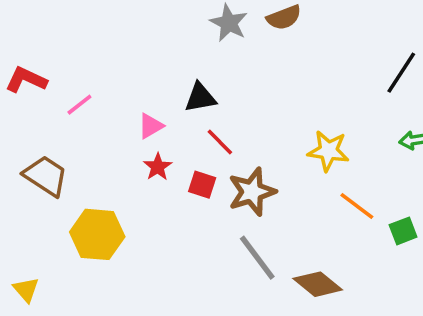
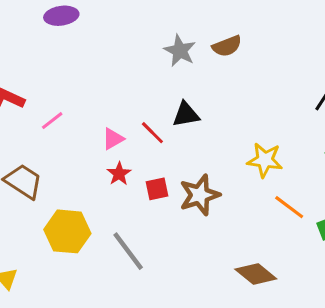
black triangle: (200, 98) -> (186, 114), moved
red line: (220, 142) -> (152, 133), moved
red square: (202, 185) -> (157, 189), turned -30
gray line: (257, 258) -> (128, 251), moved

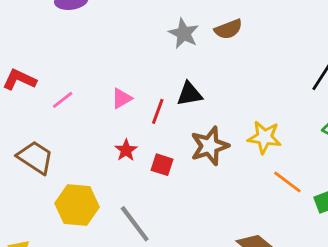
red line: (152, 133) -> (158, 111), turned 65
pink triangle: (113, 139) -> (122, 98), moved
red square: (157, 189) -> (162, 165), turned 30
brown star: (200, 195) -> (210, 146), moved

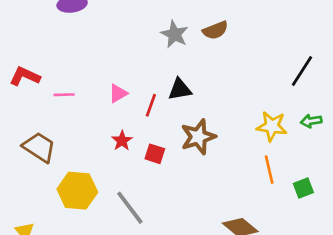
pink line: (63, 100) -> (64, 95), turned 36
yellow star: (264, 137) -> (272, 126), moved
orange line: (287, 182) -> (269, 170), turned 40

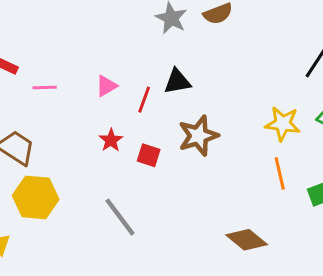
yellow hexagon: (77, 191) -> (36, 197), moved

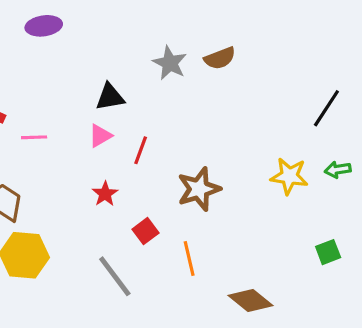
black triangle: (177, 81) -> (110, 97), moved
red square: (149, 155) -> (146, 231), moved, turned 35
orange line: (280, 173) -> (189, 258), moved

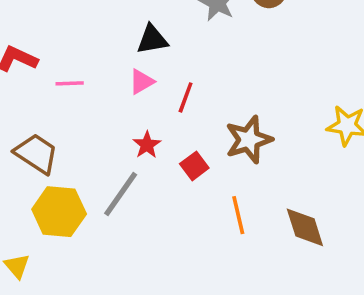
red square: (146, 231) -> (194, 166), moved
gray line: (115, 276) -> (121, 194), moved, turned 72
brown diamond: (251, 301) -> (305, 227), moved, turned 33

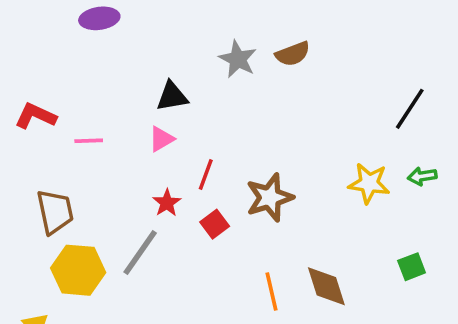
red line: (186, 97) -> (206, 174), moved
brown trapezoid: (36, 154) -> (55, 212), turned 45
orange line: (238, 215) -> (271, 292), moved

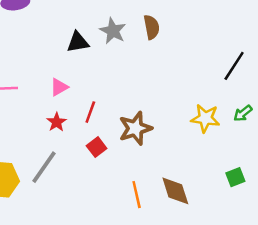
brown semicircle: (293, 54) -> (152, 27), turned -80
black triangle: (172, 96) -> (78, 42), moved
green arrow: (422, 176) -> (243, 113), turned -30
red star: (167, 203) -> (57, 122), moved

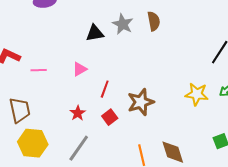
red star: (57, 122) -> (78, 113), moved
gray line: (44, 167) -> (79, 148), moved

